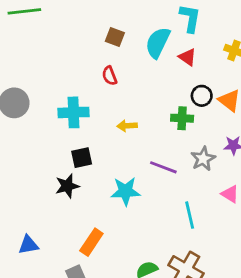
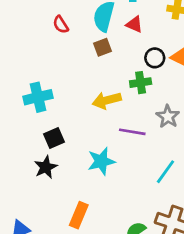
brown square: (115, 37) -> (102, 47), moved, turned -30
red semicircle: (109, 76) -> (61, 25), moved
yellow arrow: (127, 126) -> (107, 100), moved, size x1.5
cyan line: (190, 215) -> (166, 172), turned 60

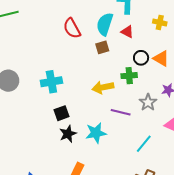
red semicircle: (61, 25) -> (72, 28), size x1.5
black star: (46, 167) -> (68, 134), moved

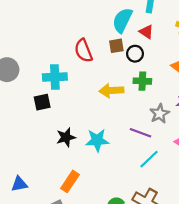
red semicircle: (72, 28) -> (83, 51), moved
black circle: (141, 58) -> (135, 54), moved
purple line: (121, 112) -> (140, 133), moved
black square: (62, 113) -> (42, 102), moved

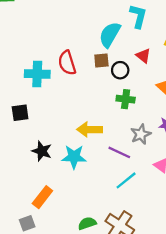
red triangle: (146, 32) -> (143, 56), moved
cyan cross: (55, 77) -> (37, 74), moved
yellow arrow: (111, 91) -> (90, 129), moved
black star: (66, 137) -> (42, 151), turned 30

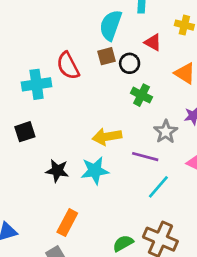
green cross: (126, 99) -> (141, 95), turned 30

